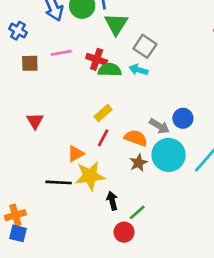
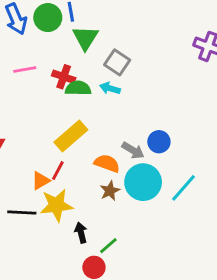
yellow rectangle: (103, 113) -> (71, 136), size x1.6
red line: (103, 138) -> (58, 171), moved

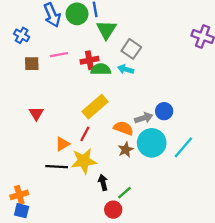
red cross: (64, 77) -> (89, 60), turned -30
gray arrow: (133, 150) -> (144, 118), turned -48
orange triangle: (41, 181) -> (62, 144), moved

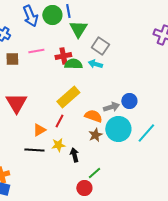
red triangle: (36, 113) -> (16, 103), size x1.6
yellow star: (84, 161) -> (58, 145), size x0.6
black arrow: (103, 182) -> (74, 155), moved

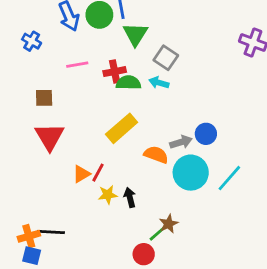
brown square: (12, 59) -> (44, 98), moved
red line: (59, 121) -> (98, 173), moved
brown star: (95, 135) -> (169, 224), moved
black line: (34, 150) -> (51, 232), moved
black arrow: (74, 155) -> (130, 197), moved

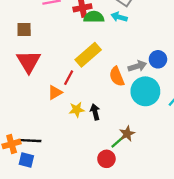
orange semicircle: (156, 155) -> (117, 76), turned -132
red line: (98, 173) -> (69, 78), moved
blue square: (32, 256) -> (26, 160), moved

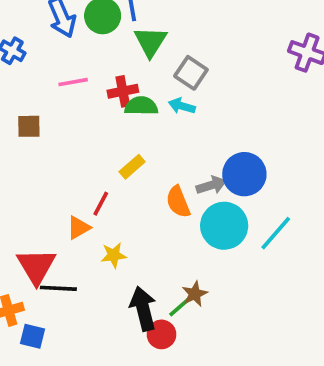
yellow rectangle: (88, 55) -> (132, 167), size x0.6
blue circle: (158, 59) -> (244, 174), size x1.5
red triangle: (29, 62) -> (36, 266), moved
black arrow: (95, 112) -> (143, 309), moved, size x1.6
black line: (30, 141) -> (58, 288), moved

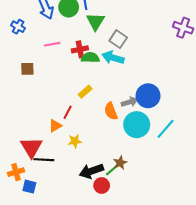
cyan arrow: (182, 106) -> (113, 58), size x1.5
black arrow: (143, 309) -> (91, 171), turned -95

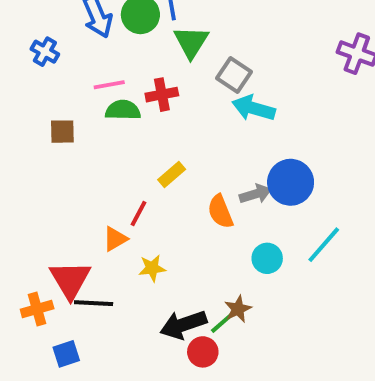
green semicircle: (90, 58) -> (123, 110), moved
cyan arrow: (113, 58) -> (254, 108), moved
cyan circle: (137, 125) -> (267, 258), moved, size x0.6
orange cross: (16, 172) -> (37, 309), moved
blue square: (29, 187) -> (66, 354), turned -32

